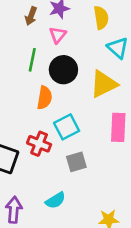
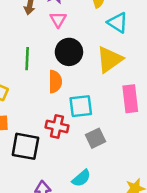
green line: (32, 60) -> (27, 59), moved
cyan square: (67, 127) -> (81, 106), turned 30

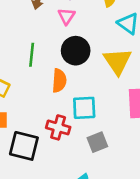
yellow triangle: (110, 60) -> (117, 61), turned -32

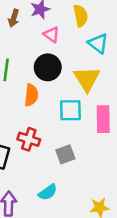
pink triangle: (66, 16) -> (52, 35), moved, turned -30
cyan square: (84, 108) -> (70, 110), moved

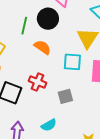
black circle: (48, 67) -> (48, 19), moved
orange semicircle: (31, 95) -> (42, 47), turned -66

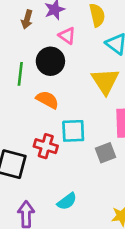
cyan square: (72, 62) -> (73, 131), moved
gray square: (65, 96) -> (106, 153), moved

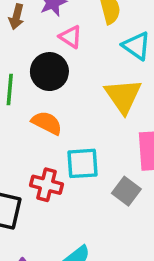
gray square: (106, 153) -> (126, 191), turned -30

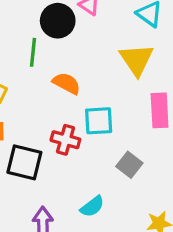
black circle: (49, 72) -> (58, 21), moved
gray square: (126, 191) -> (129, 165), moved

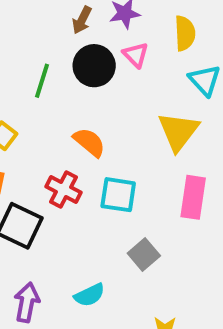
green line: (33, 52) -> (42, 81), moved
red cross: (65, 140) -> (63, 190), moved

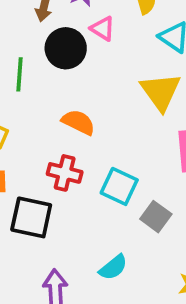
cyan square: (118, 195) -> (119, 186), moved, turned 30

